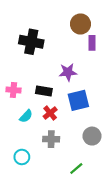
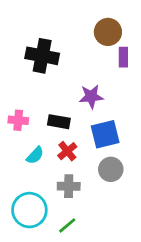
gray circle: (92, 136) -> (111, 169), moved
cyan circle: (22, 157) -> (29, 210), size x1.6
green line: (76, 169) -> (67, 225), moved

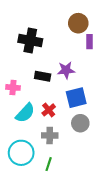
black rectangle: (59, 122) -> (43, 76), moved
cyan semicircle: (35, 155) -> (25, 113), size x1.5
green line: (67, 225) -> (49, 164), turned -32

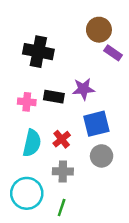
purple rectangle: (89, 42) -> (113, 53), turned -56
pink cross: (13, 87) -> (27, 102), moved
cyan semicircle: (25, 113) -> (32, 143), turned -30

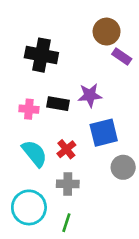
cyan semicircle: (32, 143) -> (34, 153), turned -52
gray circle: (102, 156) -> (123, 167), moved

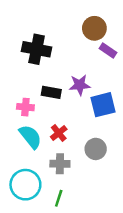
pink cross: (29, 109) -> (25, 107), moved
blue square: (104, 133) -> (103, 105), moved
gray circle: (123, 167) -> (96, 149), moved

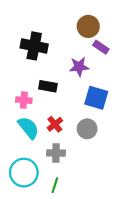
purple star: (80, 85) -> (79, 67), moved
blue square: (103, 105) -> (96, 98), turned 30
gray circle: (96, 149) -> (87, 129), moved

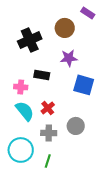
brown circle: (88, 26) -> (65, 28), moved
black cross: (34, 46) -> (30, 40), turned -35
purple rectangle: (101, 47) -> (88, 13), moved
gray circle: (87, 129) -> (76, 126), moved

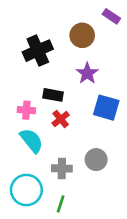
purple star: (69, 58) -> (87, 73), turned -30
red cross: (48, 108) -> (61, 119), moved

